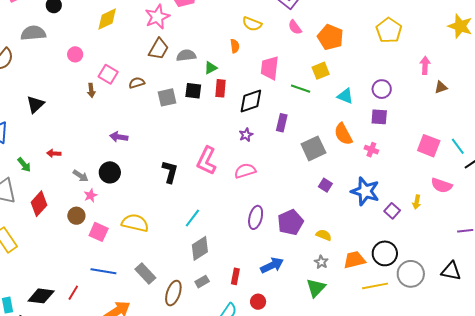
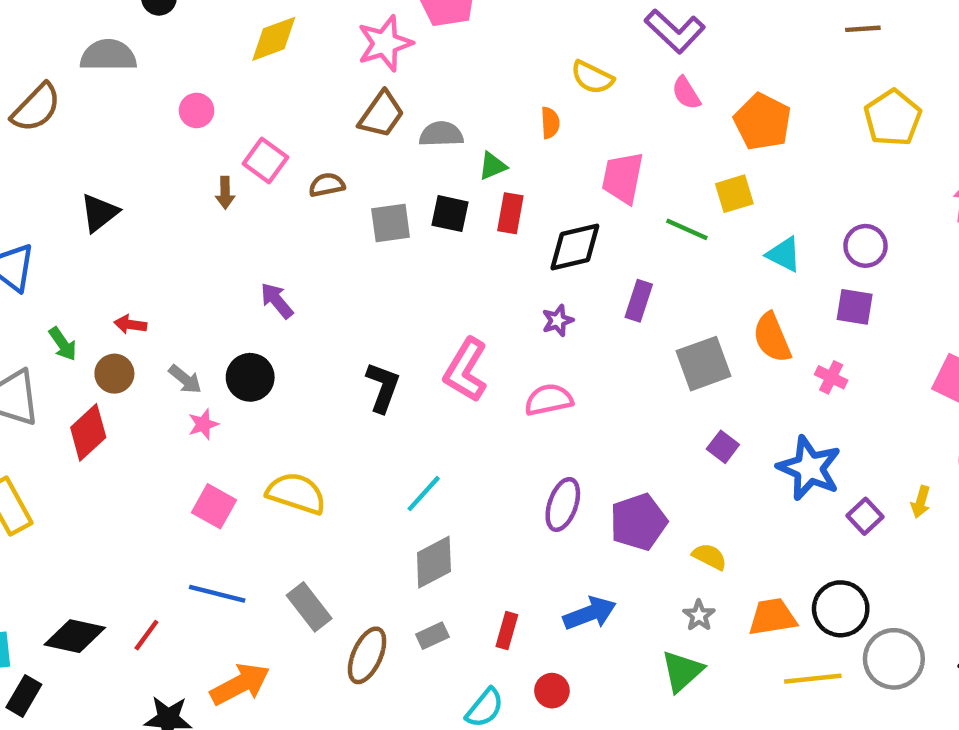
purple arrow: (119, 137) -> (277, 301), turned 36
brown circle: (76, 216) -> (114, 374), moved

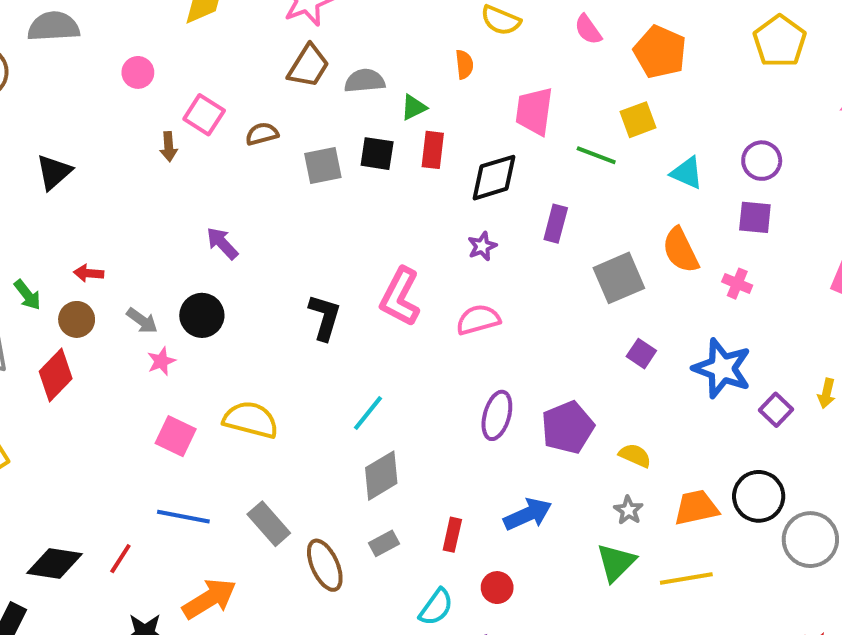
brown ellipse: (367, 655) -> (325, 565), turned -45
yellow line: (813, 679) -> (686, 579), moved

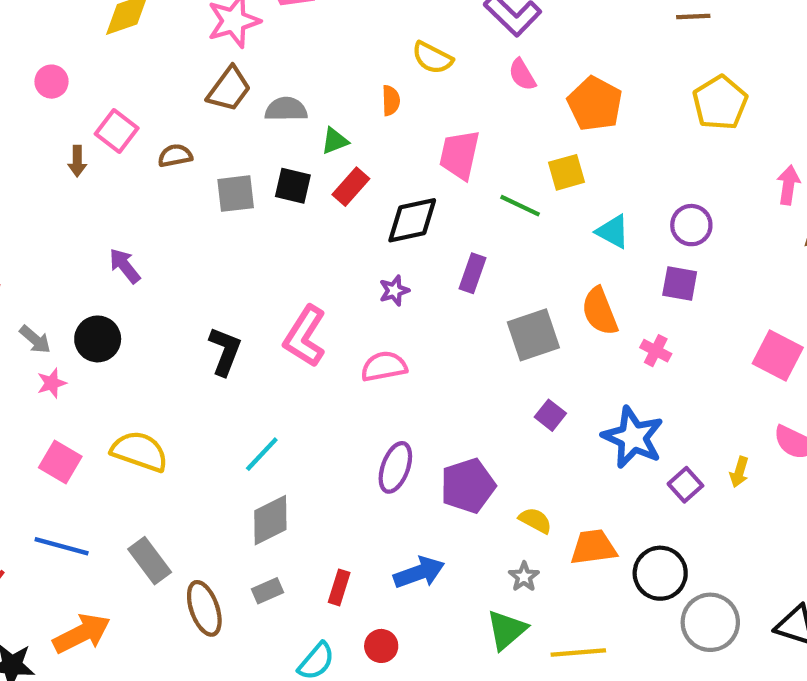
red rectangle: (433, 150) -> (351, 187), turned 30
orange trapezoid: (696, 508) -> (593, 547), moved

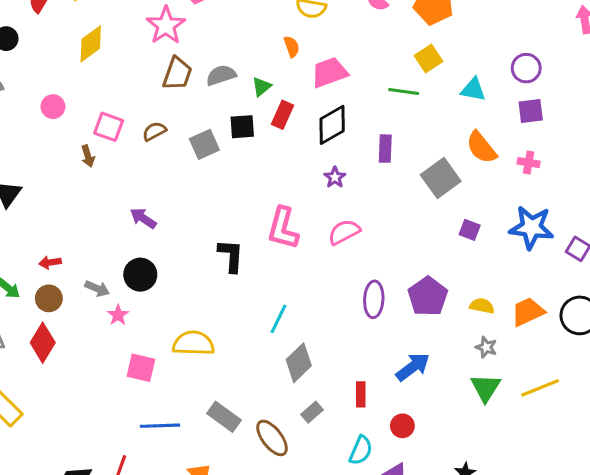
pink trapezoid: (459, 155) -> (329, 72), moved, turned 75

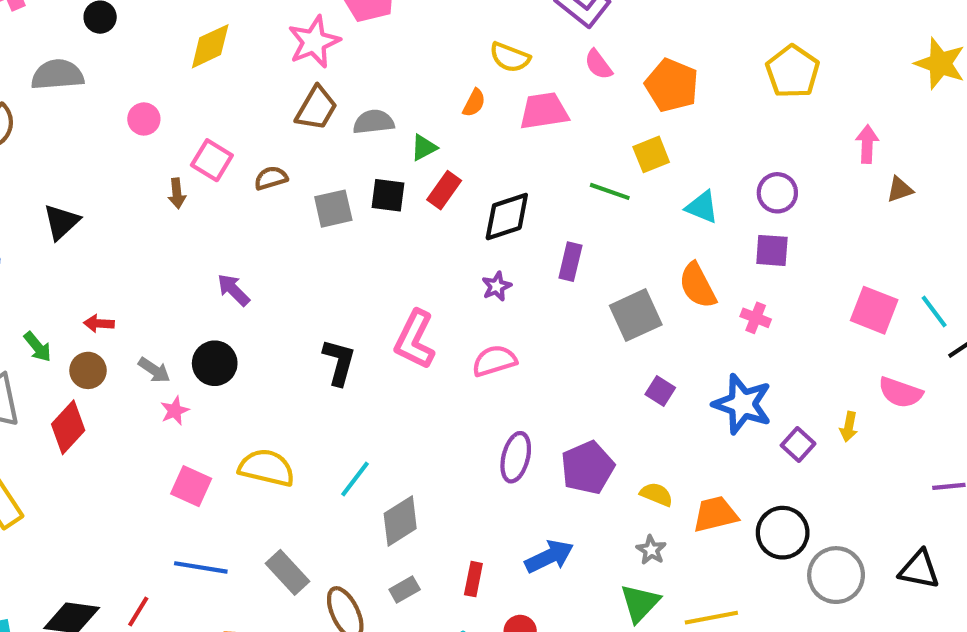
orange semicircle: (292, 47) -> (474, 103), turned 35
pink trapezoid: (329, 72) -> (544, 111), moved
cyan line: (279, 319) -> (355, 479), moved

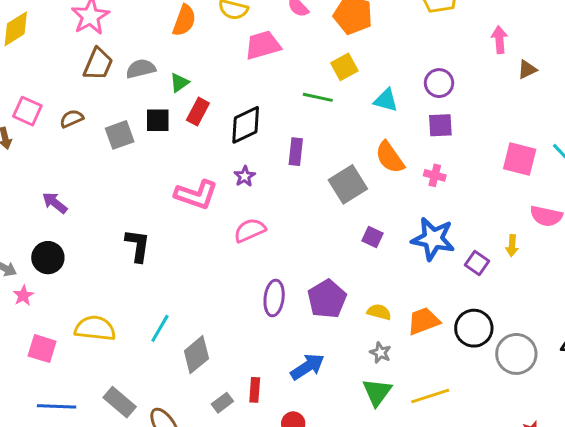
orange semicircle: (474, 103) -> (184, 20), moved, size x1.5
pink L-shape: (415, 340) -> (196, 195), moved, turned -90
gray rectangle: (405, 590) -> (222, 403), moved

